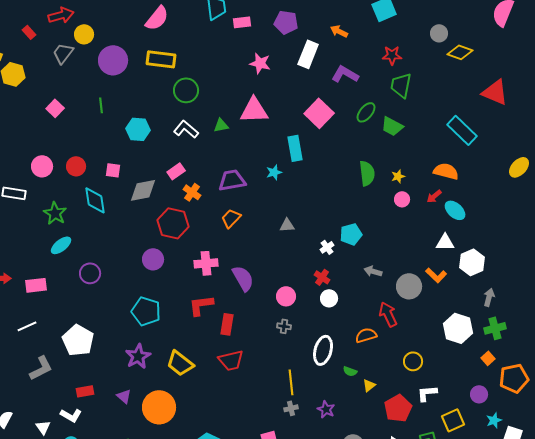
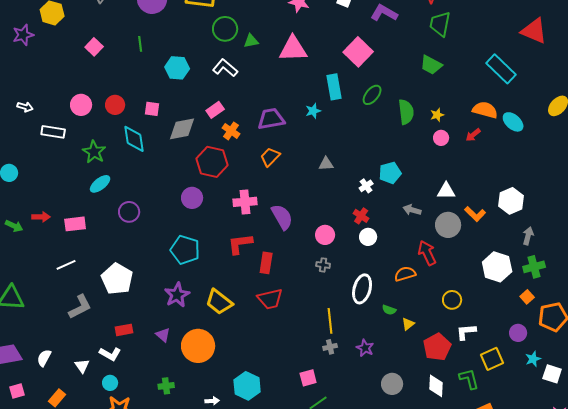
green ellipse: (366, 112) -> (372, 95), moved
green triangle: (221, 125) -> (251, 41), moved
cyan ellipse: (455, 210) -> (513, 122), moved
white triangle: (445, 242) -> (446, 191), moved

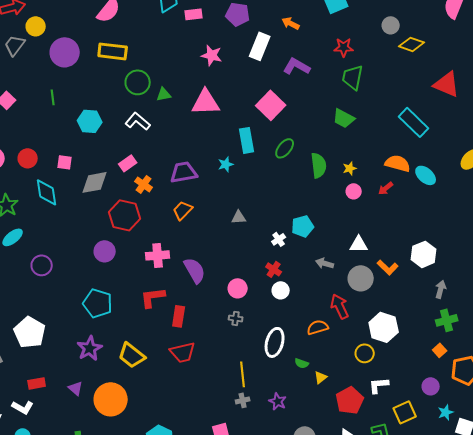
white hexagon: (497, 267) -> (384, 327), moved

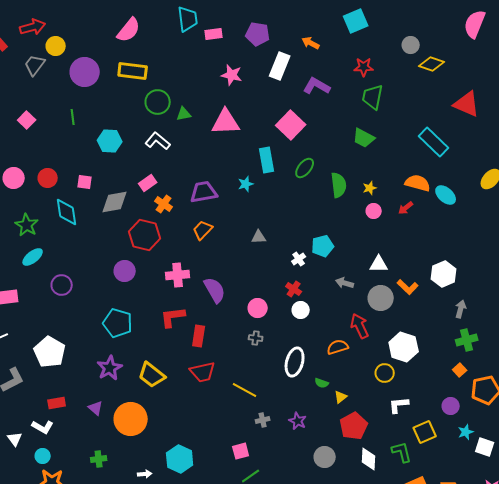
yellow line: (243, 374) -> (245, 390), moved, turned -55
red pentagon: (350, 400) -> (354, 426), moved

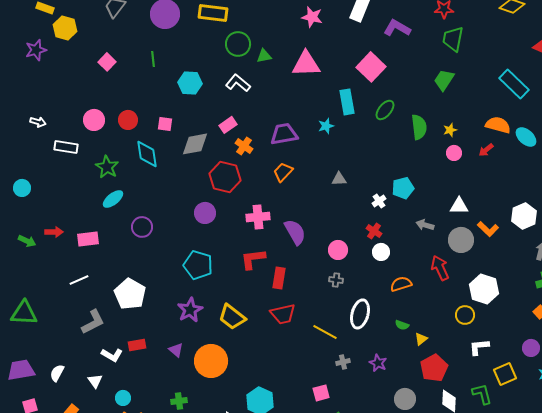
green trapezoid: (364, 138) -> (444, 80), turned 95
orange semicircle: (338, 347) -> (401, 284), moved
white ellipse: (295, 362) -> (360, 314), moved
white L-shape: (43, 427) -> (112, 355), moved

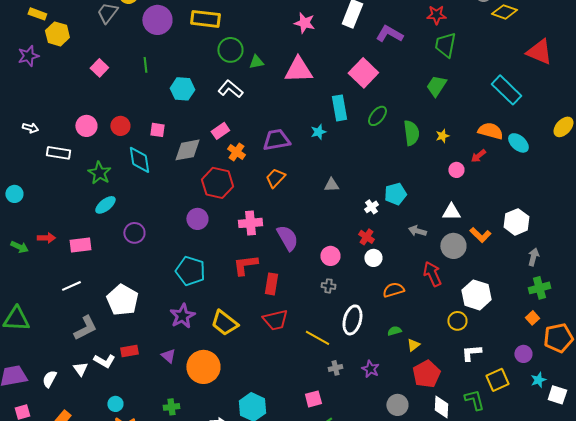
pink circle: (454, 153) -> (456, 170), moved
green semicircle: (402, 325) -> (394, 331), turned 144
white triangle: (95, 381) -> (80, 369), moved

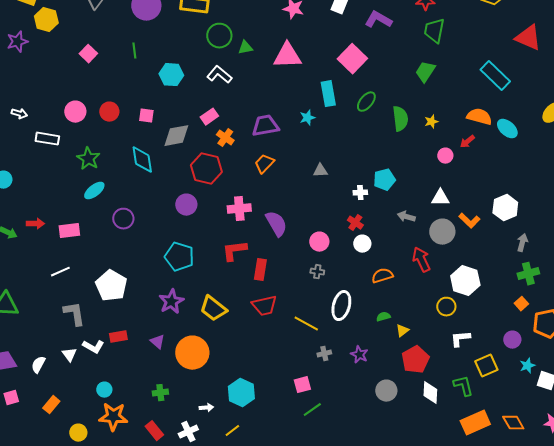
cyan diamond: (139, 160) -> (142, 160), moved
white cross: (371, 207) -> (360, 193), turned 32
gray L-shape: (85, 328) -> (74, 314), turned -72

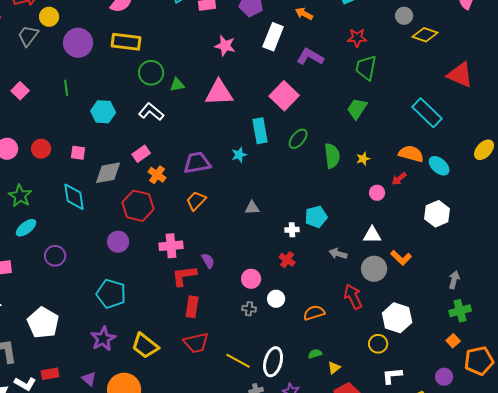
white hexagon: (505, 208) -> (437, 214), moved
purple semicircle: (276, 224) -> (208, 261), size x0.6
white circle: (362, 244) -> (276, 299), moved
red L-shape: (234, 251) -> (184, 276), moved
white ellipse: (341, 306) -> (273, 362), moved

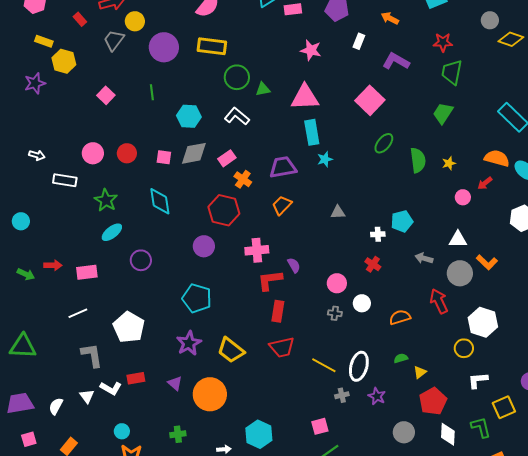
white rectangle: (273, 37) -> (359, 41), size x0.6
cyan rectangle: (260, 131) -> (312, 132), moved
gray diamond: (108, 173) -> (194, 153), moved

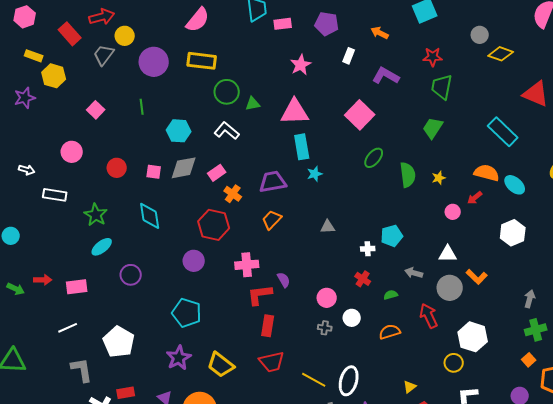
red rectangle: (80, 19) -> (70, 34), size x1.6
pink star: (311, 50) -> (301, 65), turned 30
pink circle: (93, 153) -> (72, 152), moved
green semicircle: (401, 358) -> (391, 295), moved

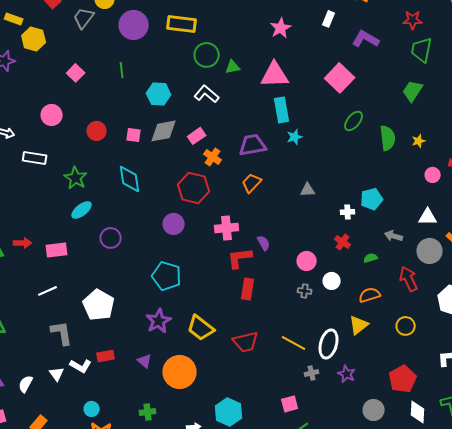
red trapezoid: (272, 362) -> (246, 342), moved
yellow circle: (454, 363) -> (406, 326), moved
yellow triangle: (410, 387) -> (359, 325), moved, size x1.5

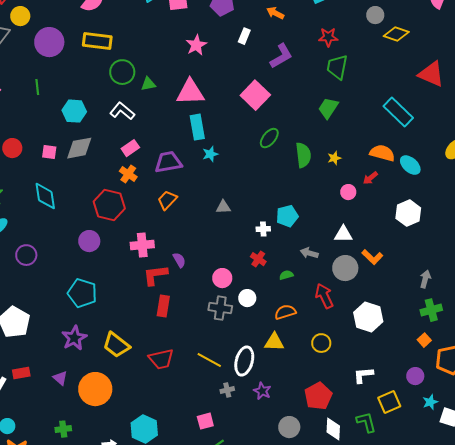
purple L-shape: (366, 39) -> (281, 56), turned 120
pink rectangle: (197, 136) -> (130, 148), moved
gray cross: (305, 291) -> (220, 308), size x1.6
yellow triangle: (359, 325) -> (274, 342), turned 40

